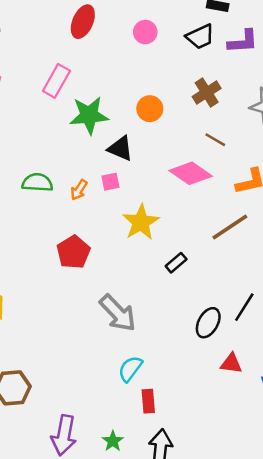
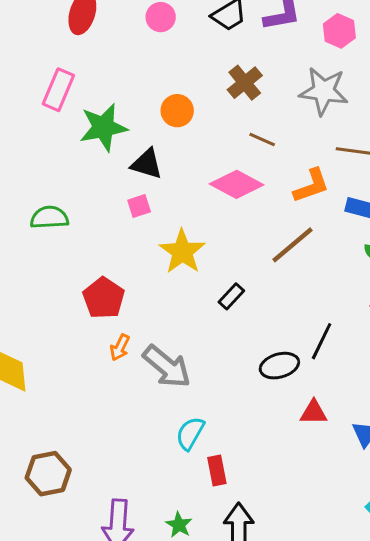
orange arrow: (79, 190) -> (120, 347), moved
black ellipse: (208, 323) -> (279, 366), turned 52

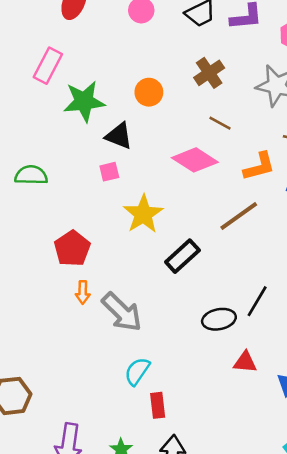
black rectangle: (231, 296) -> (182, 256), size x1.5
orange arrow: (120, 347) -> (83, 292), turned -30

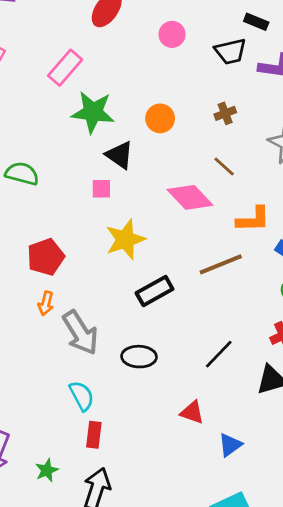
brown cross: (209, 73) -> (225, 113), size x0.7
black ellipse: (219, 319) -> (139, 357), moved
cyan semicircle: (137, 371) -> (82, 396), turned 104

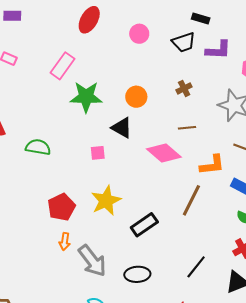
black triangle: (120, 155) -> (122, 128), moved
brown line: (224, 166) -> (187, 128), turned -42
yellow star: (125, 239) -> (106, 201), moved
brown line: (221, 264) -> (191, 200), turned -36

